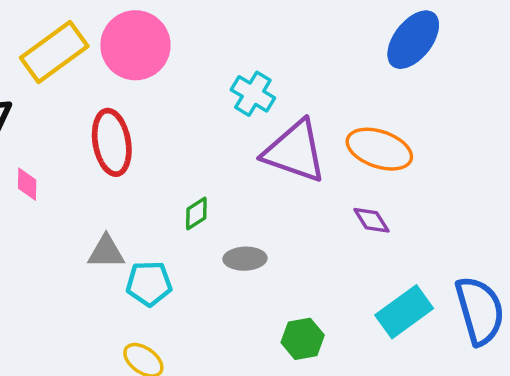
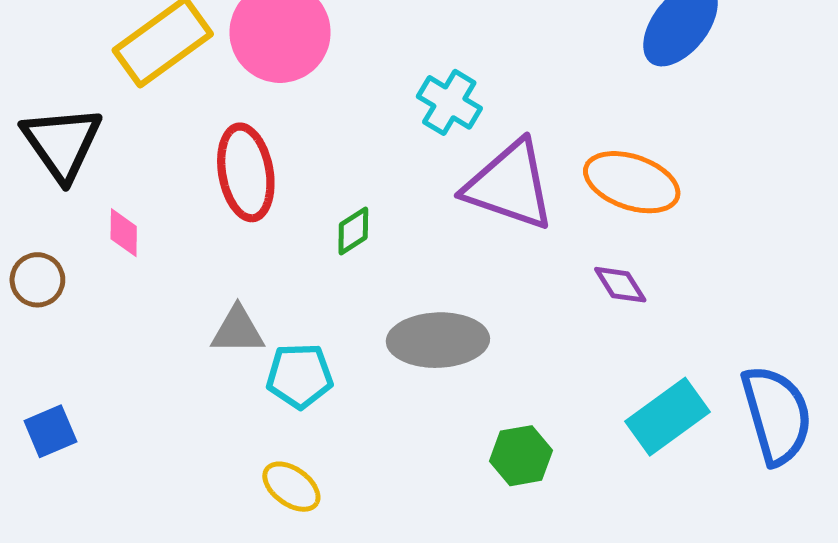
green diamond: (196, 213) -> (353, 231), moved
gray ellipse: (245, 259) -> (438, 340), size x1.6

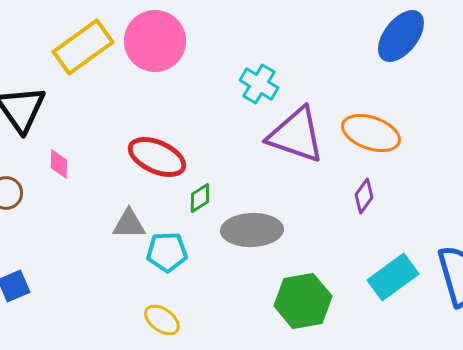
red ellipse: (246, 172) -> (157, 157), moved, turned -56
green diamond: (353, 231) -> (200, 198), moved
purple diamond: (620, 285) -> (364, 196), turned 68
green hexagon: (521, 456) -> (303, 301), size x1.5

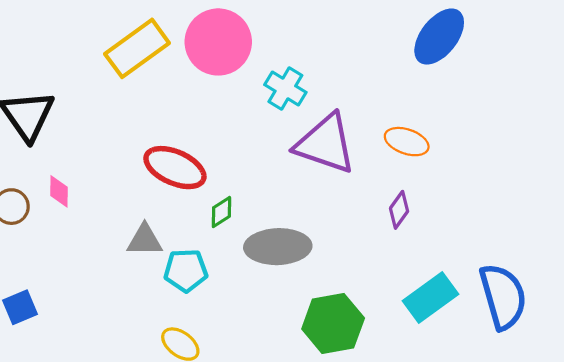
pink circle: (155, 41) -> (218, 42), moved
yellow rectangle: (83, 47) -> (137, 48), moved
orange ellipse: (371, 133) -> (407, 142), size x0.7
pink diamond: (59, 164) -> (59, 191), moved

